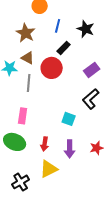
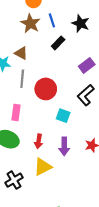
blue line: (58, 26) -> (52, 20), turned -32
brown star: (26, 33) -> (30, 23), moved
red circle: (52, 68) -> (46, 89), moved

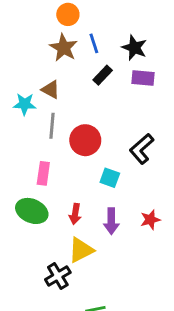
purple rectangle: (87, 65) -> (143, 78), moved, turned 42
black cross: (14, 180) -> (58, 276), moved

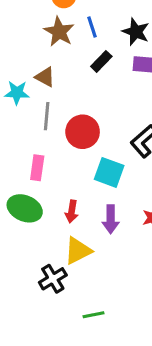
cyan square: (110, 178) -> (109, 172), size x1.4

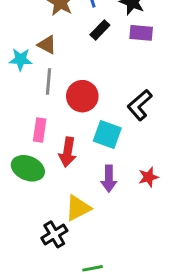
red arrow: (72, 212) -> (68, 152), moved, size x1.4

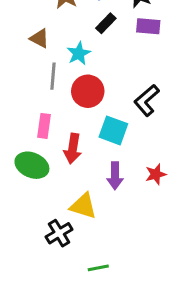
brown triangle: (47, 45) -> (39, 38), moved
cyan star: (21, 59) -> (79, 53), moved, turned -30
yellow triangle: (78, 208) -> (83, 206), turned 44

